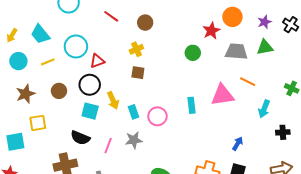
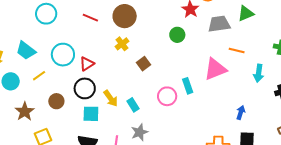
brown circle: (145, 23) -> (125, 16), size x1.5
brown square: (138, 73) -> (143, 64), moved, turned -32
pink circle: (157, 116) -> (167, 96), moved

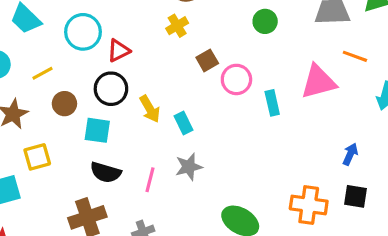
yellow line: (39, 76) -> (43, 73), moved
pink circle: (167, 96) -> (236, 79), moved
cyan square: (91, 114) -> (97, 130), moved

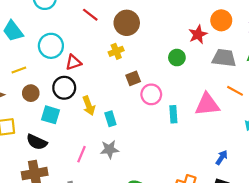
black semicircle: (106, 172) -> (37, 142), moved

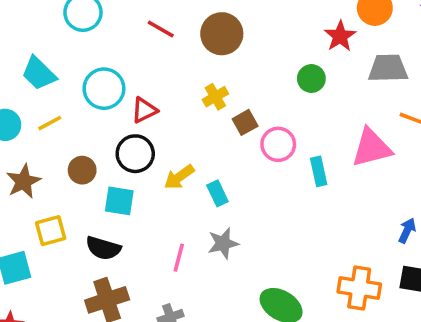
yellow cross: (116, 51) -> (215, 97), moved
yellow line: (19, 70) -> (50, 123), moved
yellow arrow: (89, 106) -> (179, 177), turned 84

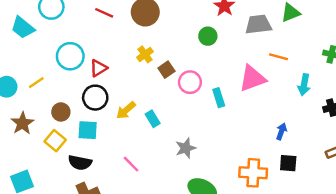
cyan trapezoid: (39, 73) -> (23, 28), moved
yellow square: (51, 231) -> (55, 141), moved, turned -30
gray star: (223, 243) -> (186, 148), moved
pink line: (179, 258) -> (131, 164), turned -54

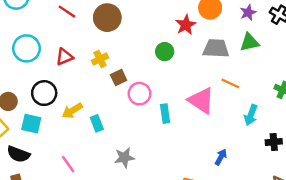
red triangle: (98, 68) -> (64, 57), moved
pink triangle: (252, 78) -> (201, 100), turned 44

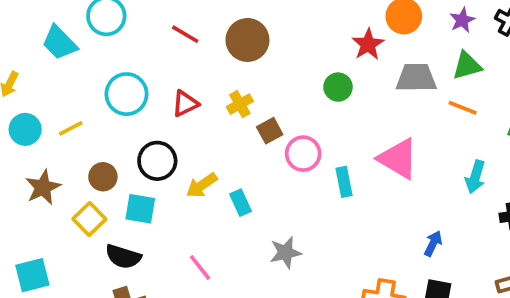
orange line: (230, 83) -> (463, 108), moved

